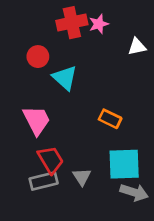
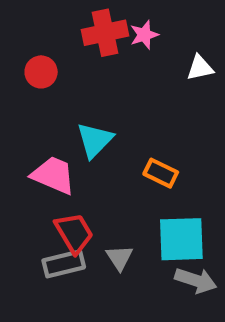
red circle: (38, 57) -> (41, 72), moved
cyan triangle: (65, 78) -> (95, 140), moved, turned 32
pink trapezoid: (36, 120) -> (53, 175), turned -40

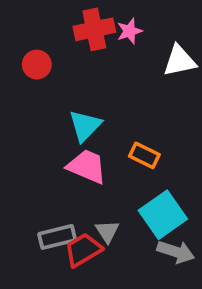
white triangle: (200, 68) -> (180, 61), size x1.4
pink trapezoid: (53, 175) -> (87, 166), moved
red trapezoid: (74, 233) -> (83, 250), moved, turned -90
cyan square: (181, 239) -> (163, 215), turned -33

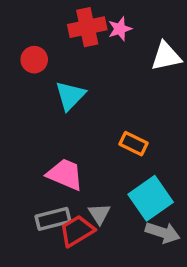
cyan triangle: (85, 126) -> (70, 96), moved
pink trapezoid: (87, 166) -> (65, 174), moved

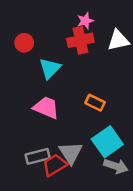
red cross: (87, 27) -> (80, 40), moved
pink trapezoid: (65, 174) -> (46, 108), moved
gray triangle: (99, 214) -> (71, 153), size x1.5

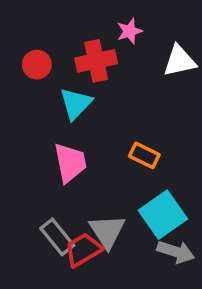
red cross: (80, 40) -> (96, 61), moved
pink trapezoid: (46, 108) -> (70, 163), turned 56
gray rectangle: (38, 156) -> (57, 237), turned 65

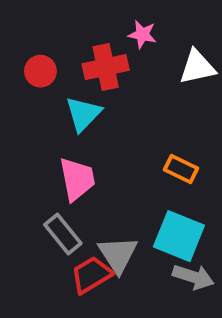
pink star: (129, 31) -> (142, 34), turned 30
orange rectangle: (144, 155) -> (181, 169), moved
cyan square: (163, 215) -> (179, 236), turned -33
gray rectangle: (57, 237) -> (63, 234), moved

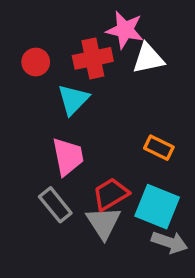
pink star: (142, 34) -> (125, 30), size x1.5
white triangle: (197, 67) -> (148, 58), moved
red trapezoid: (91, 275) -> (111, 194), moved

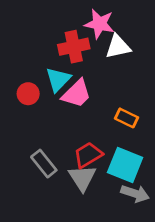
red circle: (36, 62) -> (28, 94), moved
pink trapezoid: (68, 157) -> (77, 94), moved, turned 56

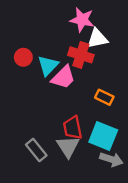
red cross: (74, 47) -> (81, 55), moved, turned 30
red circle: (28, 94) -> (23, 57), moved
red trapezoid: (88, 155) -> (73, 128), turned -70
gray rectangle: (44, 164) -> (36, 150), moved

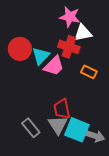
red circle: (23, 57) -> (20, 49), size x1.5
orange rectangle: (104, 97) -> (89, 72), moved
cyan square: (103, 136) -> (77, 130), moved

